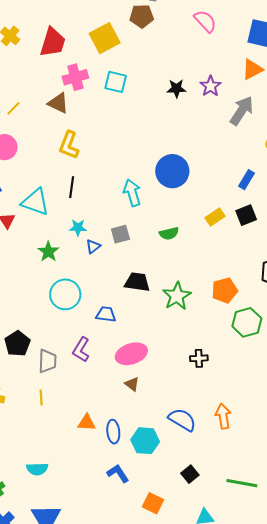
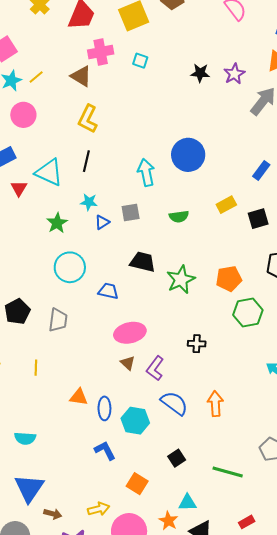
cyan square: (116, 82) -> (140, 61), size x0.7
black square: (246, 215) -> (258, 219), moved
purple L-shape: (81, 350) -> (155, 368), moved
gray trapezoid: (47, 361) -> (58, 320), moved

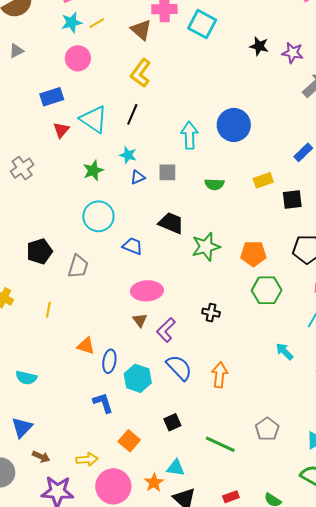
cyan square: (140, 61) -> (202, 24), size x1.8
purple star: (234, 74) -> (293, 53), turned 30
blue triangle: (29, 488) -> (22, 427), size x0.7

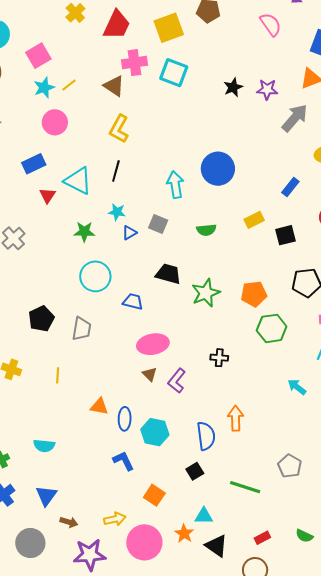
black star: (259, 46) -> (233, 87), turned -30
green star: (93, 171) -> (84, 232), turned 30
gray square: (167, 172) -> (158, 224), turned 30
blue semicircle: (179, 368) -> (206, 436), moved, turned 44

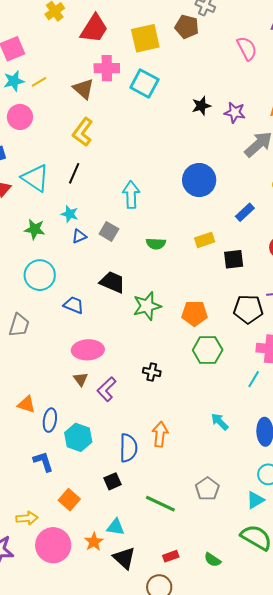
blue circle: (218, 169) -> (199, 180), moved
cyan arrow: (297, 387) -> (220, 422), moved

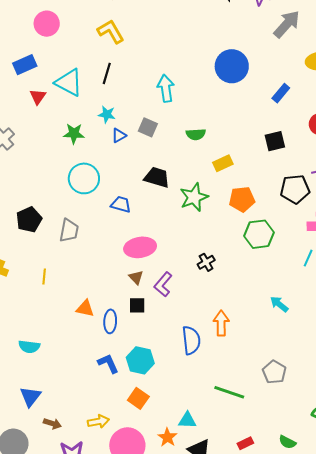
yellow L-shape: (83, 132) -> (111, 31), turned 120
yellow rectangle: (205, 240) -> (223, 163), moved
black cross: (152, 372) -> (206, 262), turned -36
cyan hexagon: (78, 437) -> (140, 360), moved
black square: (113, 481) -> (137, 305), moved, turned 30

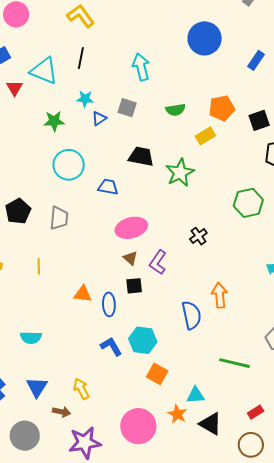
black square: (275, 141) -> (259, 120), moved
orange pentagon: (242, 199) -> (222, 108), moved
orange square: (138, 398) -> (157, 374), moved
yellow arrow: (98, 421) -> (81, 389), moved, turned -100

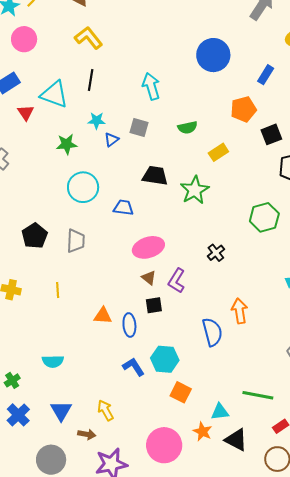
orange pentagon: (222, 108) -> (243, 109), moved
green line: (234, 363) -> (258, 395), moved

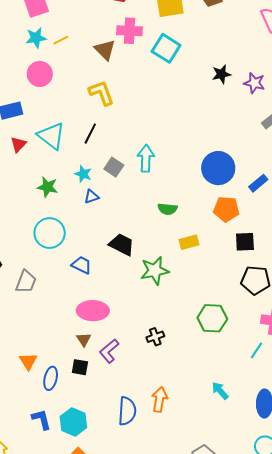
blue circle: (213, 55) -> (218, 168), moved
gray square: (139, 128) -> (114, 167), moved
orange triangle: (103, 316) -> (28, 361), turned 36

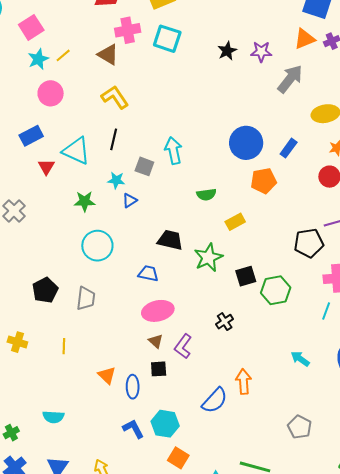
black square: (245, 242) -> (246, 276), moved
blue trapezoid: (82, 265) -> (148, 273), moved
blue semicircle: (127, 411) -> (215, 400), turned 52

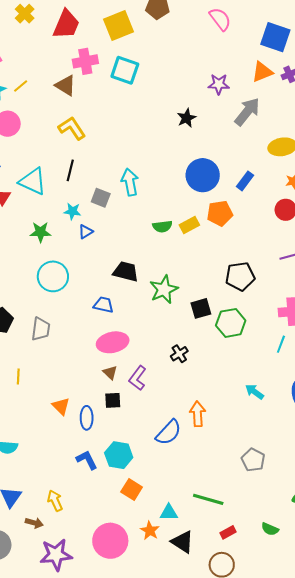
black star: (227, 51) -> (187, 118), moved
yellow rectangle: (235, 222) -> (189, 225), moved
black pentagon: (309, 243) -> (240, 276), moved

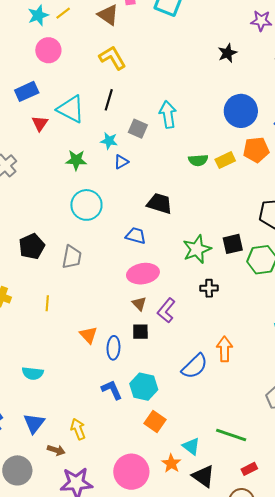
green star: (164, 289) -> (197, 249), moved
black cross: (179, 354) -> (209, 288), turned 30
cyan triangle: (169, 513) -> (191, 446), turned 36

